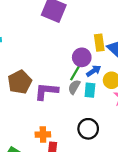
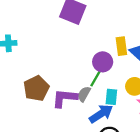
blue arrow: (94, 71) -> (101, 114), moved, size x1.5
gray semicircle: (74, 87) -> (84, 94), moved

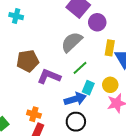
purple circle: (103, 62) -> (97, 22), moved
gray semicircle: (84, 94) -> (72, 42), moved, size x1.6

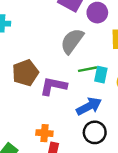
green line: (80, 68) -> (88, 69), turned 42
cyan rectangle: (88, 88) -> (101, 75), moved

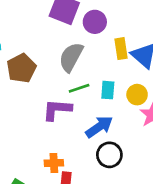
green line: (88, 69) -> (79, 88), moved
brown pentagon: (25, 73) -> (21, 68), moved

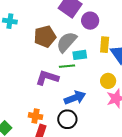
brown pentagon: (21, 68) -> (45, 37), moved
cyan rectangle: (108, 90) -> (80, 55), moved, turned 64
black circle: (109, 155) -> (67, 119), moved

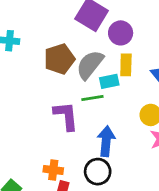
yellow rectangle: (105, 45) -> (126, 65), moved
purple L-shape: (47, 78) -> (66, 116), turned 70
blue arrow: (75, 98) -> (106, 141), turned -60

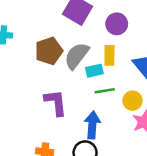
purple circle: (121, 33) -> (117, 24), moved
green line: (92, 98) -> (105, 91), moved

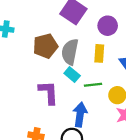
gray semicircle: (77, 56) -> (70, 52), turned -30
cyan rectangle: (94, 71) -> (72, 75), moved, turned 49

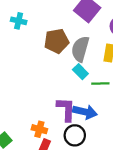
purple L-shape: (48, 92) -> (66, 109), moved
blue arrow: (80, 115) -> (85, 112), turned 90

